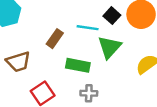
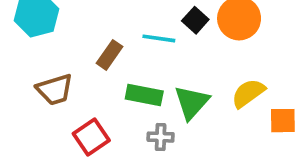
green triangle: (109, 47) -> (192, 102), moved

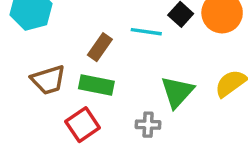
green rectangle: (144, 95) -> (96, 85), moved

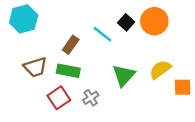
cyan line: (146, 32) -> (102, 34), turned 30
gray cross: (148, 125) -> (91, 98), moved, turned -35

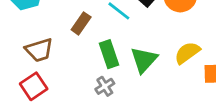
green rectangle: (68, 71) -> (109, 54), moved, turned 60
red square: (59, 98) -> (34, 86), moved

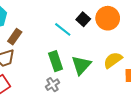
brown rectangle: (81, 23) -> (15, 37), moved

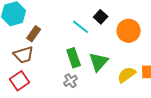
orange circle: (108, 18) -> (129, 31), moved
yellow semicircle: (113, 60) -> (127, 75), moved

